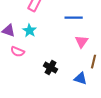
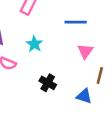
cyan star: (30, 31) -> (34, 44), moved

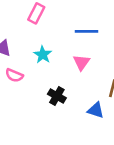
pink triangle: (85, 51) -> (81, 62), moved

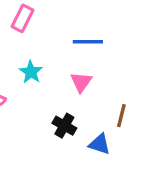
black cross: (57, 96) -> (64, 126), moved

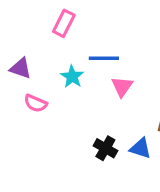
blue line: (88, 42) -> (104, 58), moved
black cross: (64, 126) -> (105, 148), moved

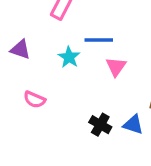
pink semicircle: (36, 103) -> (34, 100), moved

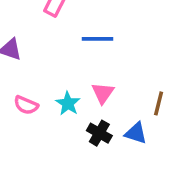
cyan star: (69, 57) -> (68, 103), moved
pink triangle: (116, 67) -> (103, 93), moved

